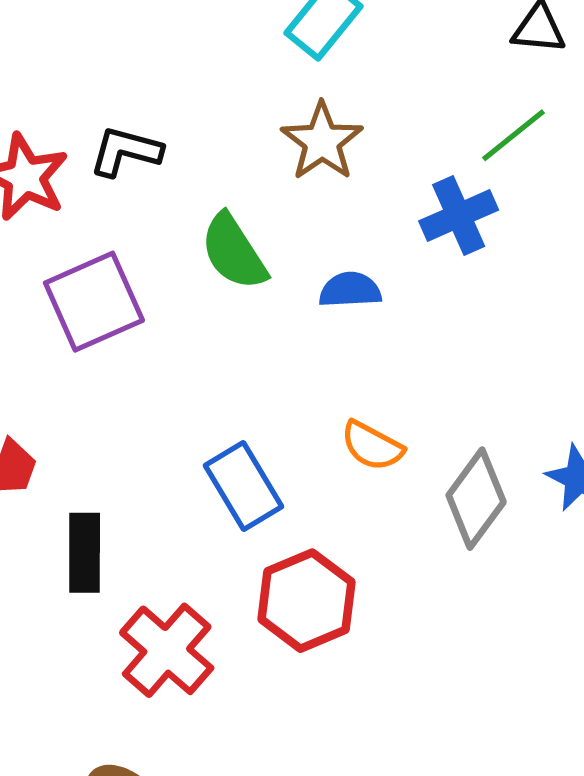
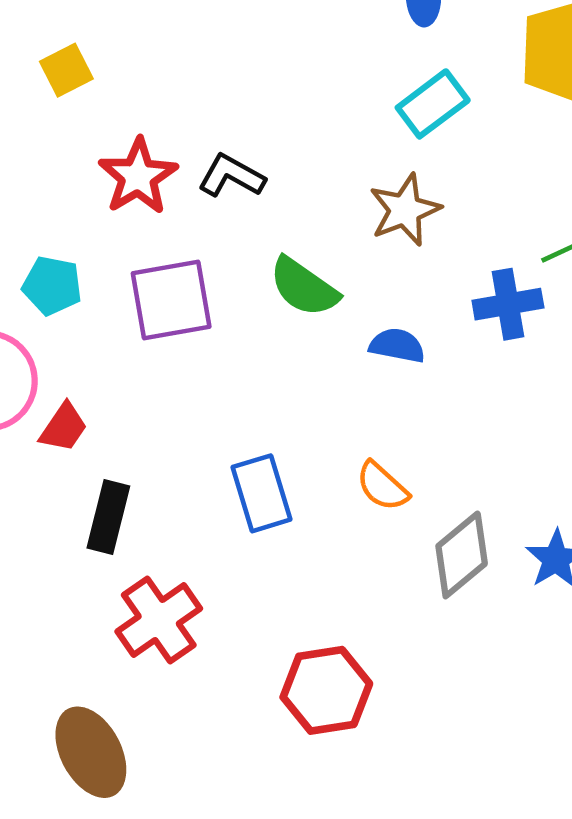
green semicircle: (234, 252) -> (304, 287), turned -36
red hexagon: (306, 601) -> (326, 690), moved

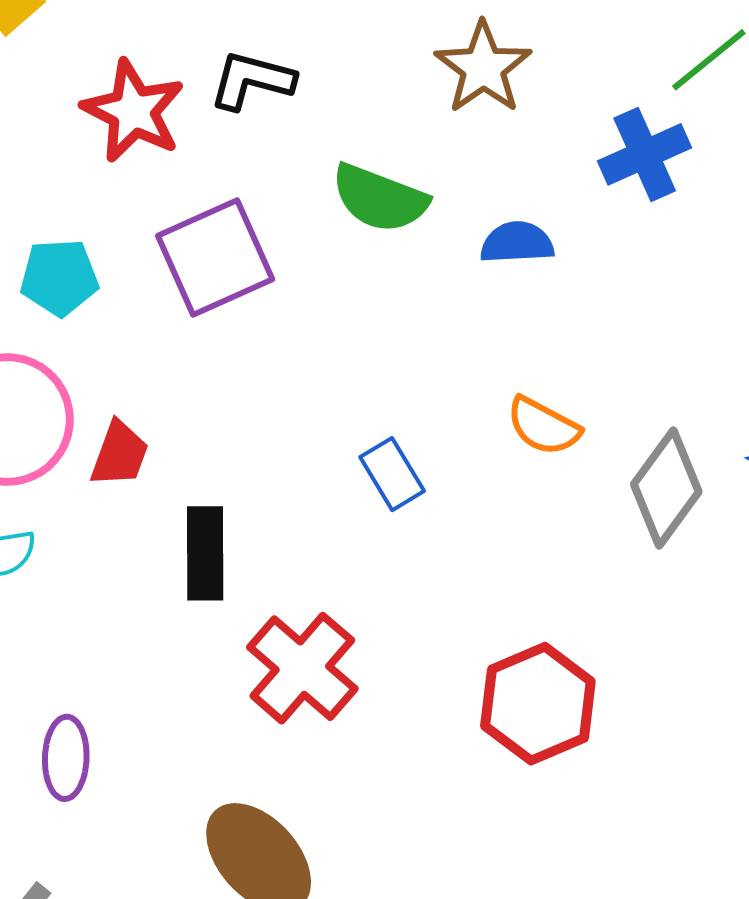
blue rectangle: (261, 493) -> (392, 474), size x0.7

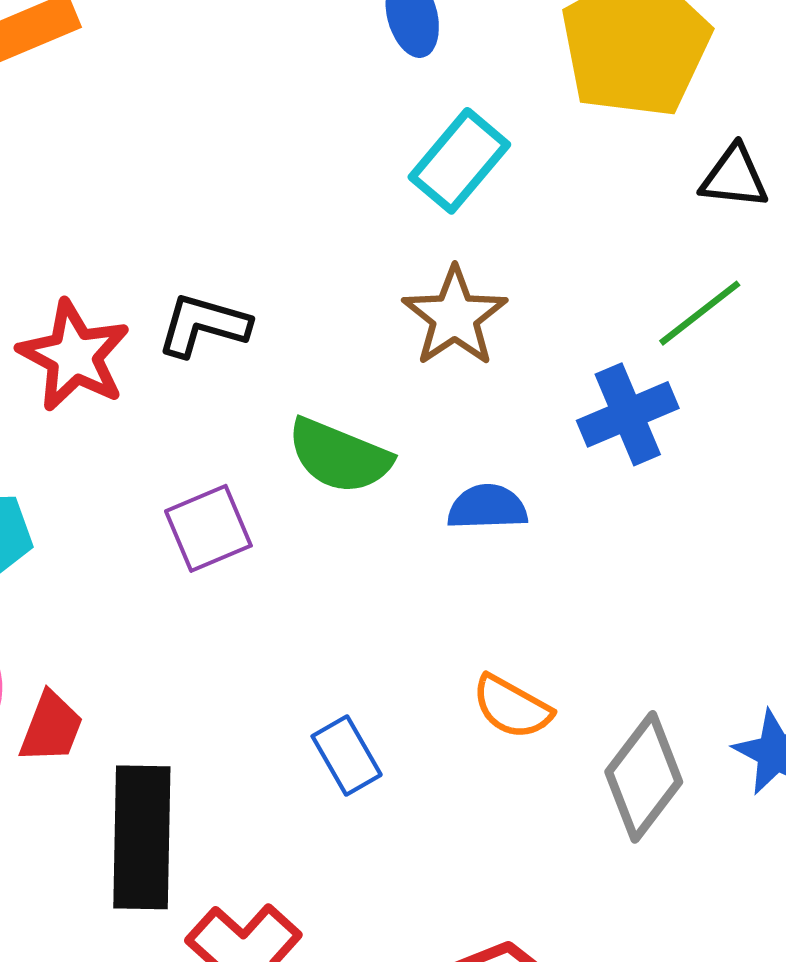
purple square: (215, 257) -> (208, 528), moved, size x0.7
black rectangle: (205, 553) -> (142, 837), size x1.4

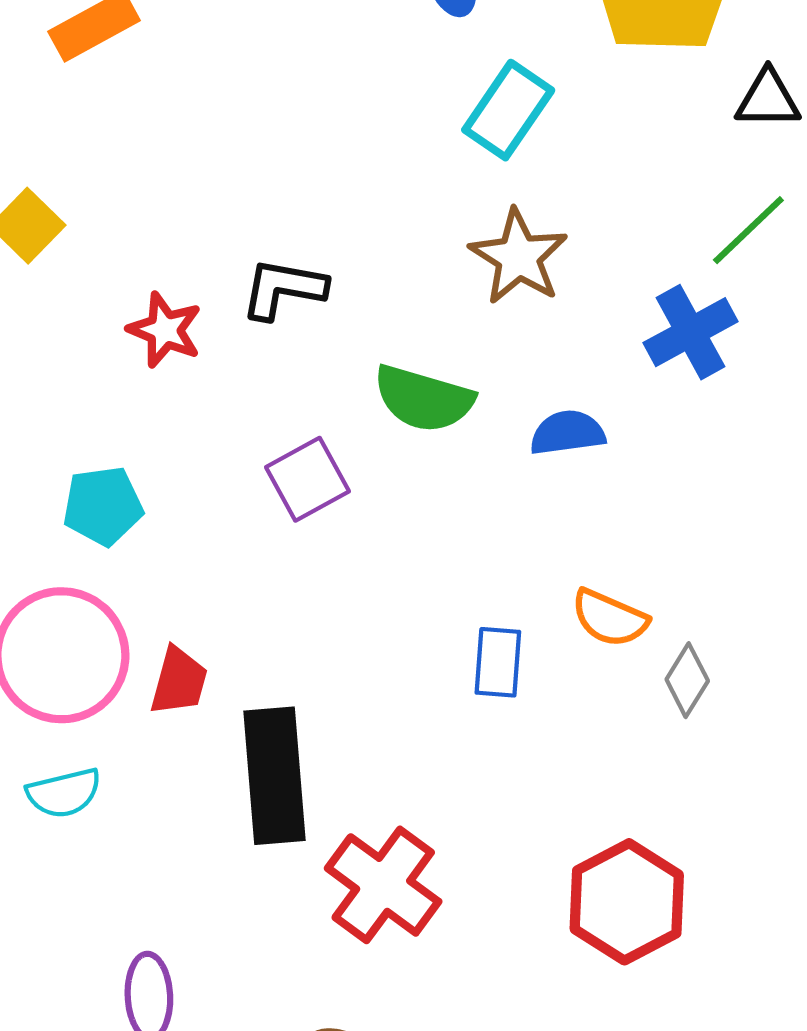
red star: (74, 356) -> (165, 330), size x0.7
blue rectangle: (347, 756) -> (498, 662), moved, turned 40
gray diamond: (644, 777) -> (687, 680), moved, size x0.6

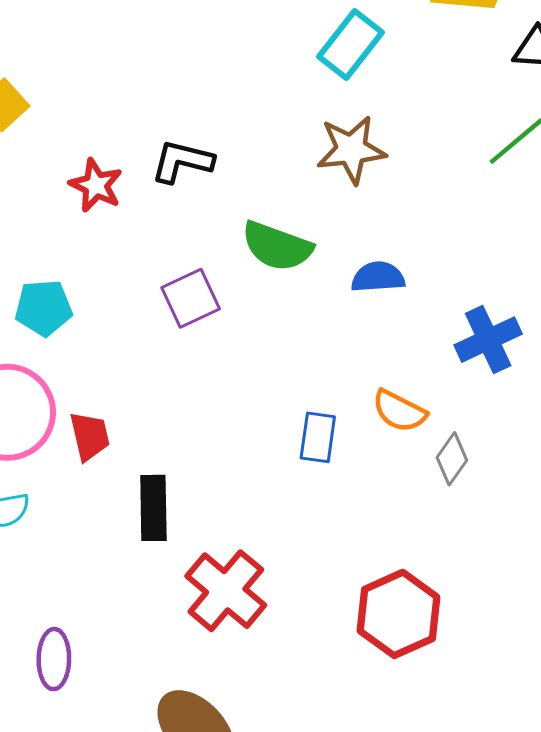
brown star: (519, 257) -> (351, 150), turned 30
blue cross: (691, 332) -> (488, 340), moved
red trapezoid: (179, 681) -> (90, 436), turned -32
black rectangle: (275, 776) -> (153, 508), size x0.7

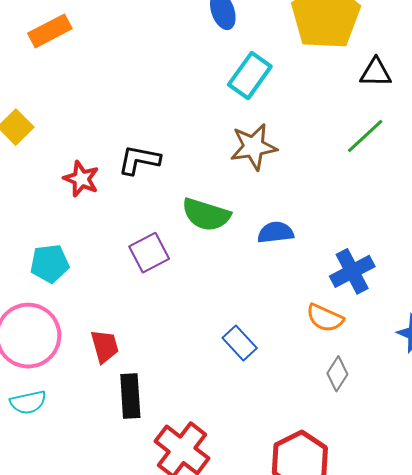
orange semicircle: (399, 411) -> (325, 318), moved
red trapezoid: (90, 436) -> (105, 346), moved
blue rectangle: (318, 437) -> (240, 343), turned -48
gray diamond: (452, 459) -> (337, 374), moved

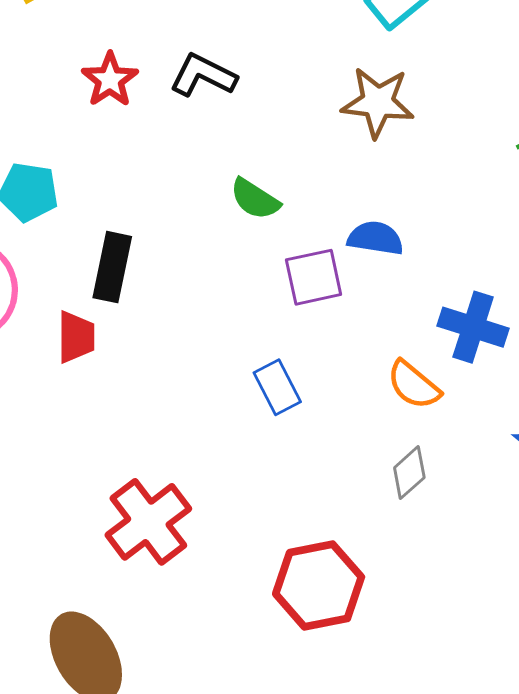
green semicircle: (206, 215) -> (255, 199), moved, size x0.7
purple square: (149, 253) -> (314, 277), moved
blue cross: (352, 271) -> (473, 327), turned 30
black rectangle: (130, 396) -> (112, 267), moved

